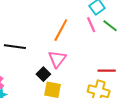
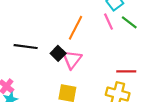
black square: (43, 74) -> (58, 53), moved

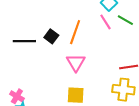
black line: (26, 47) -> (24, 41), moved
black square: (58, 53) -> (51, 36), moved

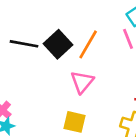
black square: (51, 36) -> (58, 44), size x1.5

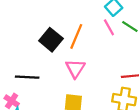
black line: (24, 44) -> (27, 77), moved

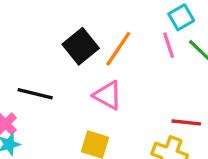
pink triangle: (75, 68) -> (108, 95), turned -45

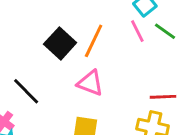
black line: (35, 94) -> (26, 91), turned 40

